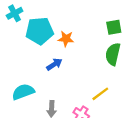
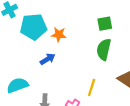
yellow line: (100, 94) -> (92, 87), turned -36

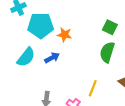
green square: (105, 24) -> (110, 27), turned 32
cyan semicircle: (17, 85) -> (26, 57), moved, turned 144

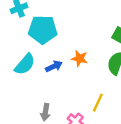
orange star: (65, 35) -> (80, 58), moved

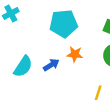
cyan pentagon: (43, 30) -> (64, 24), moved

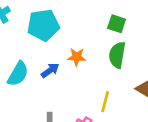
cyan pentagon: (64, 24) -> (43, 25), moved

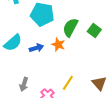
green semicircle: (117, 55) -> (70, 27), moved

